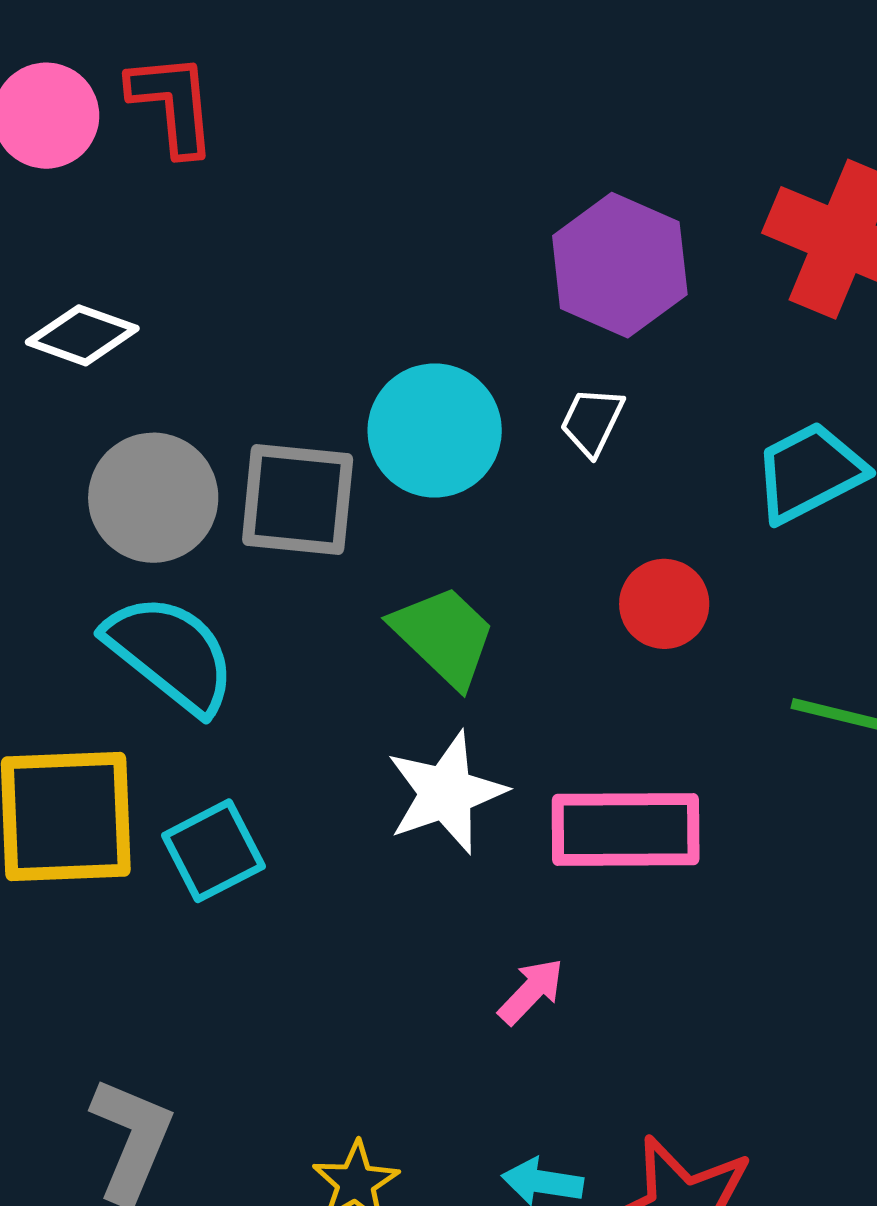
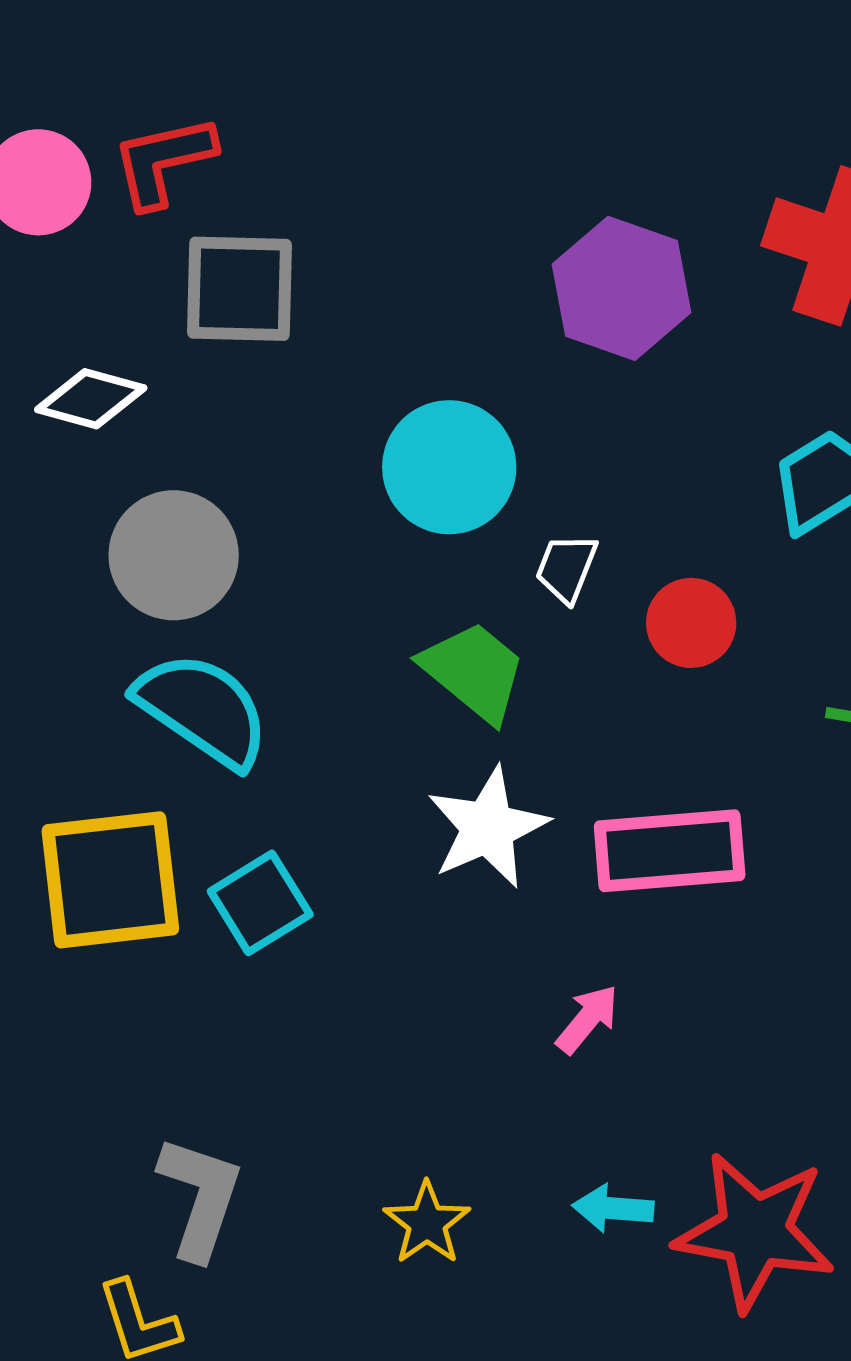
red L-shape: (173, 104) -> (163, 161), turned -93
white trapezoid: (592, 421) -> (567, 568), moved
gray square: (298, 499) -> (239, 289), moved

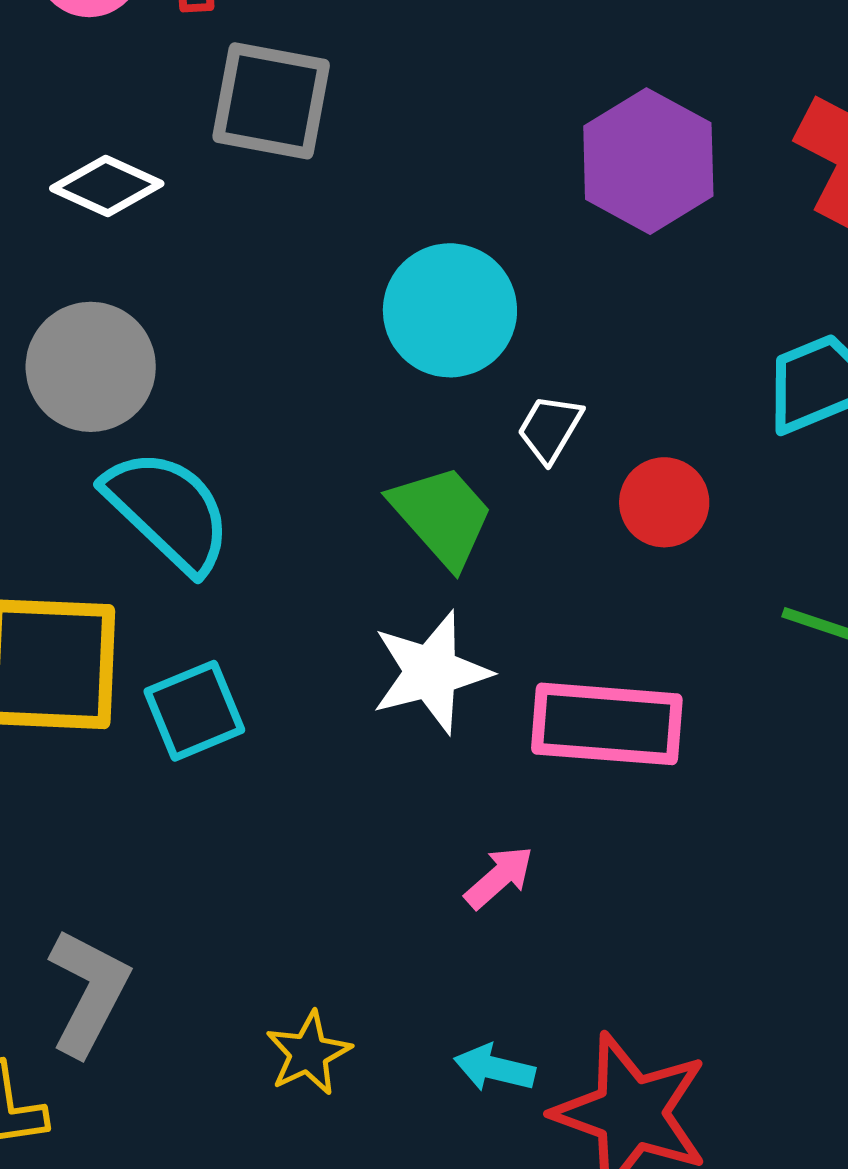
gray circle: (174, 555) -> (91, 367), moved

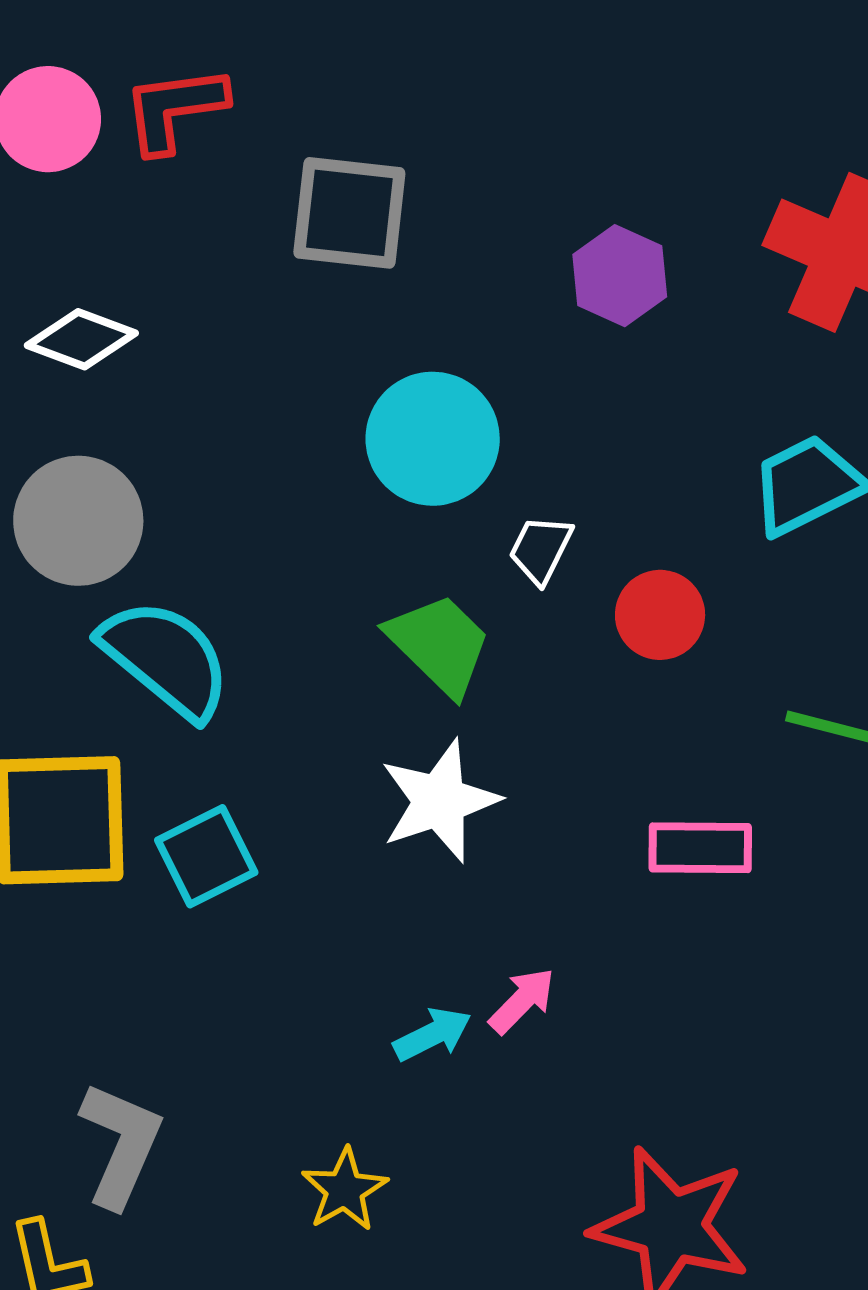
gray square: (271, 101) -> (349, 213), moved
purple hexagon: (648, 161) -> (620, 276), size x0.7
pink rectangle: (607, 724) -> (700, 848), moved, size x0.7
cyan arrow: (494, 1068) -> (433, 1034), moved, turned 144

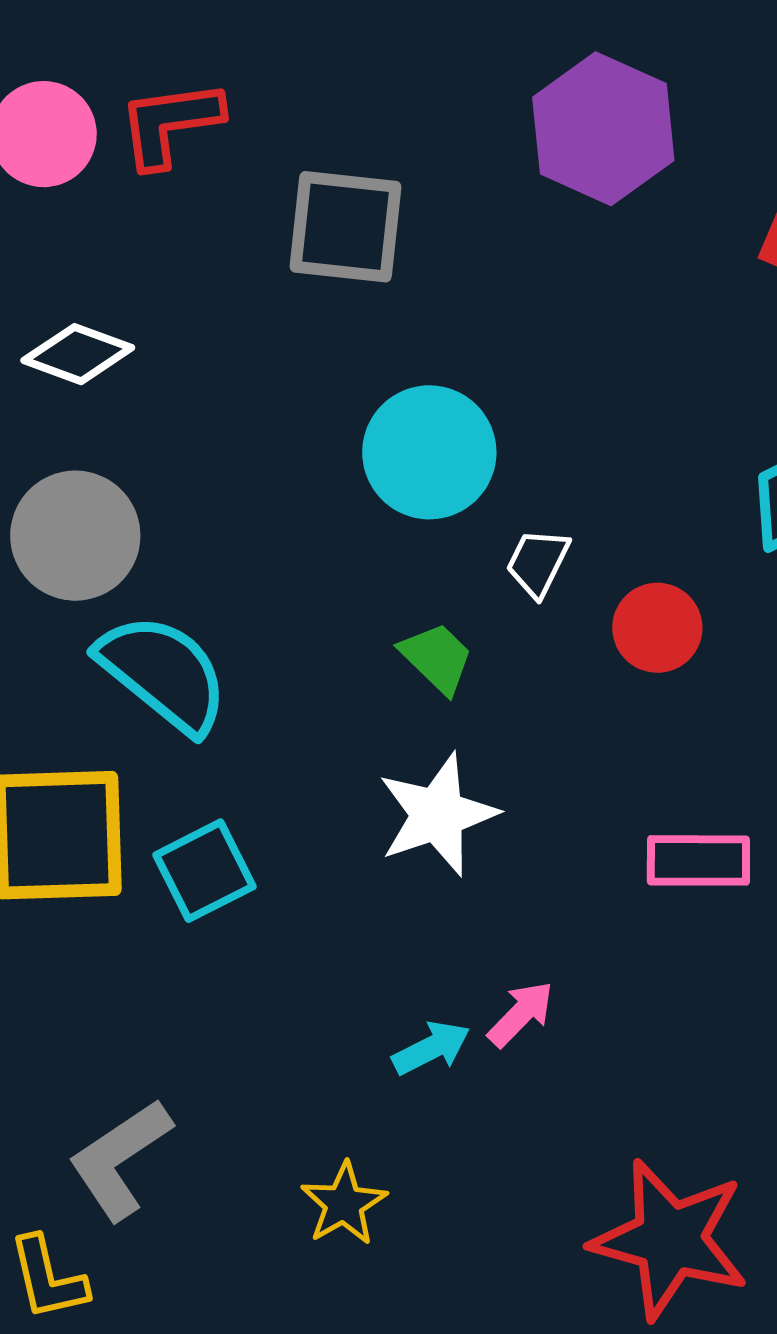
purple hexagon: (620, 276) -> (603, 129), moved, size x1.5
green trapezoid: (439, 644) -> (437, 658), size x0.7
gray L-shape: (121, 1145) -> (120, 1159), turned -147

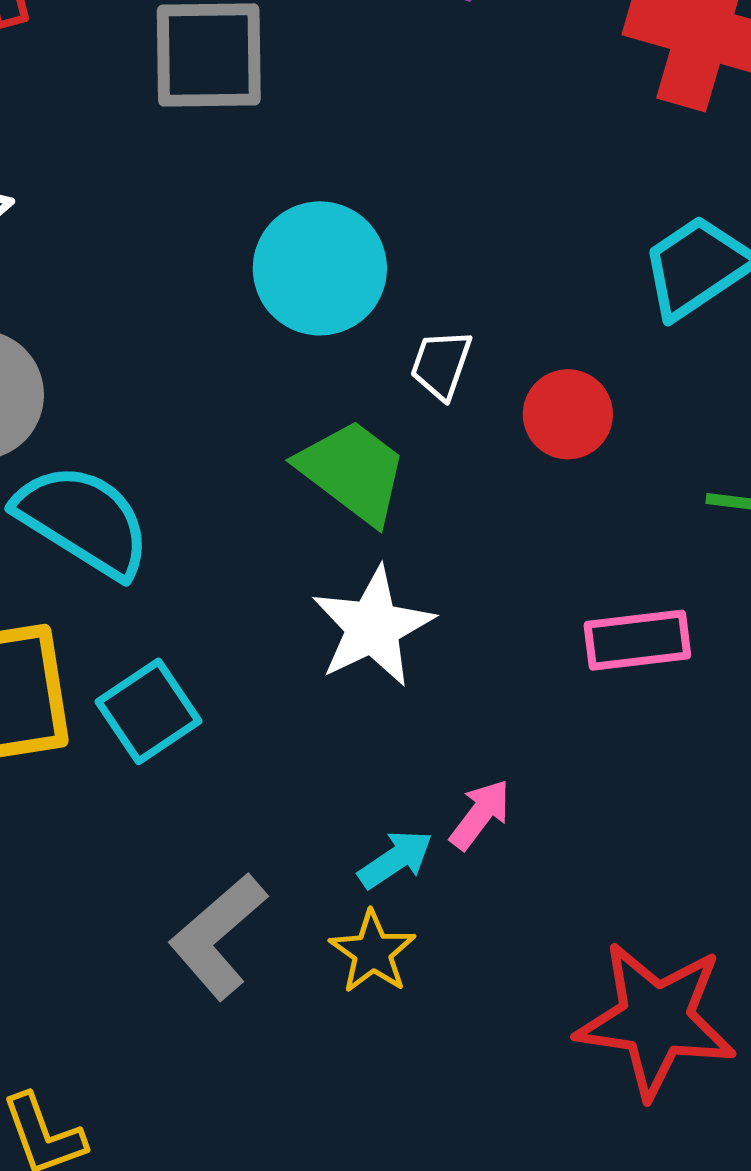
green trapezoid: (437, 658) -> (353, 471), size x1.5
gray L-shape: (120, 1159) -> (218, 936), moved
yellow star: (344, 1204) -> (373, 952), moved

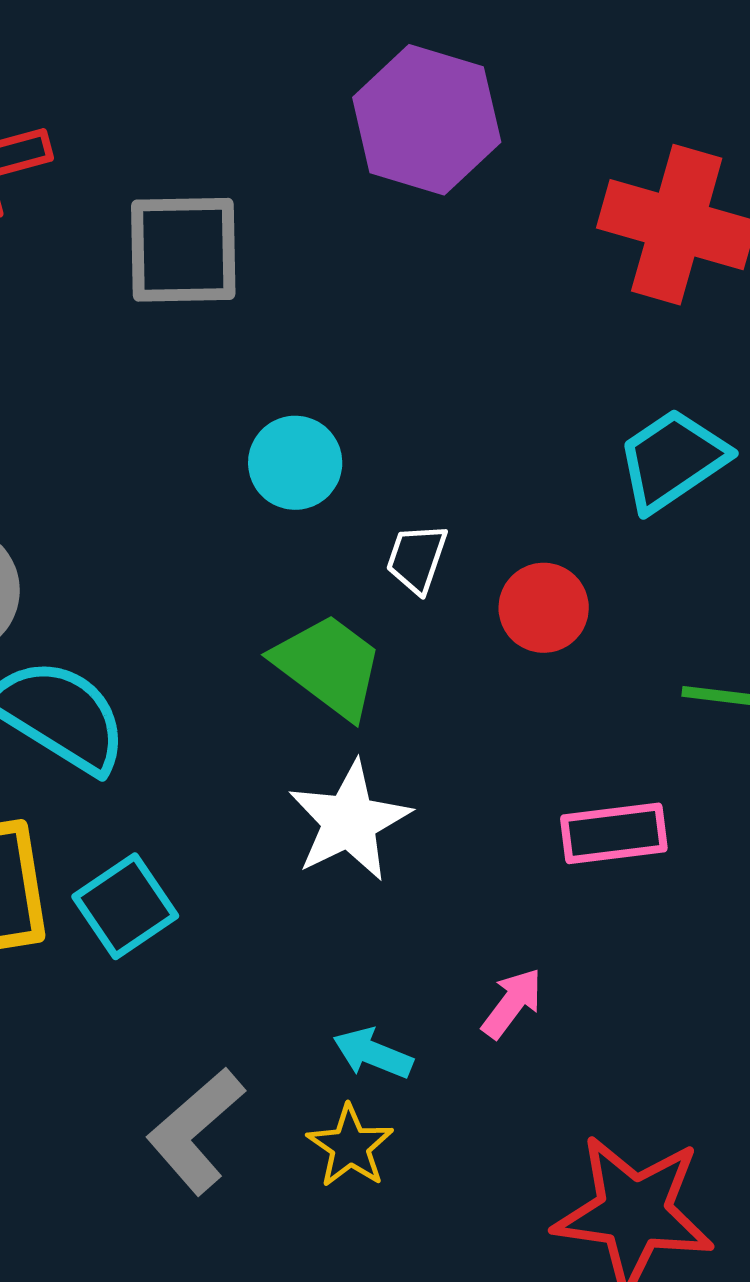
cyan circle: (320, 268) -> (295, 463), size x0.7
pink arrow: (480, 814) -> (512, 1003), moved
cyan arrow: (395, 859) -> (373, 1053), turned -124

